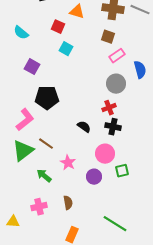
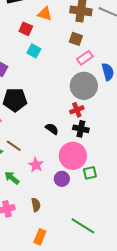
gray circle: (116, 84) -> (84, 86), size x1.4
pink circle: (105, 154) -> (73, 156), size x1.4

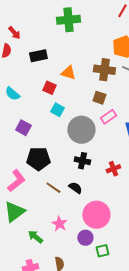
gray circle: (84, 86) -> (81, 130), moved
red cross: (77, 110) -> (113, 169), moved
black cross: (81, 129) -> (82, 161), moved
brown line: (14, 146) -> (53, 188), moved
green square: (90, 173) -> (102, 251), moved

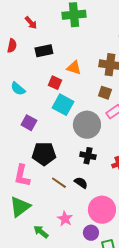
red arrow: (14, 33) -> (31, 23), moved
cyan square: (57, 110) -> (63, 105), size x1.5
pink L-shape: (16, 181) -> (22, 176), turned 140

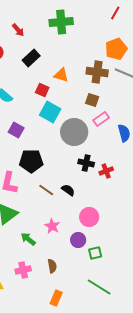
black rectangle: (44, 51) -> (31, 58), turned -30
black cross: (88, 156) -> (86, 163), moved
pink circle: (102, 210) -> (89, 217), size x0.7

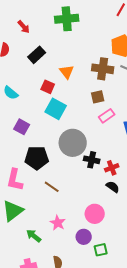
orange triangle: (61, 75) -> (67, 72), turned 35
brown square: (92, 100) -> (98, 97), turned -32
gray circle: (74, 132) -> (73, 143), moved
black semicircle: (68, 190) -> (113, 187), moved

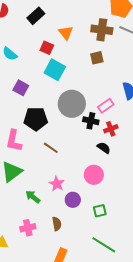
pink rectangle: (107, 116) -> (106, 106), moved
black semicircle: (113, 187) -> (104, 148), moved
purple circle: (84, 237) -> (73, 200), moved

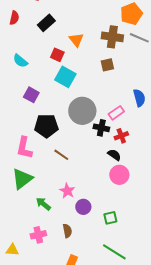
pink circle: (94, 175) -> (119, 175), moved

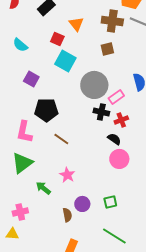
gray circle: (82, 111) -> (94, 85), moved
purple circle: (83, 207) -> (82, 204), moved
pink cross: (38, 235) -> (20, 212), moved

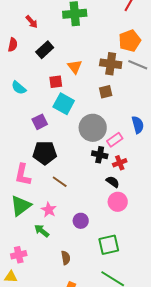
red square: (57, 39) -> (56, 82), turned -32
purple square: (31, 79) -> (40, 122), moved, turned 35
pink star: (67, 175) -> (49, 210), moved
green square: (110, 202) -> (109, 245), size x1.5
purple circle: (82, 204) -> (81, 221), moved

